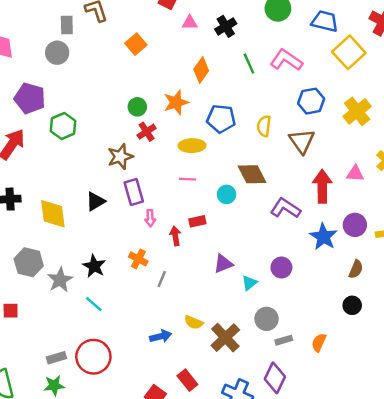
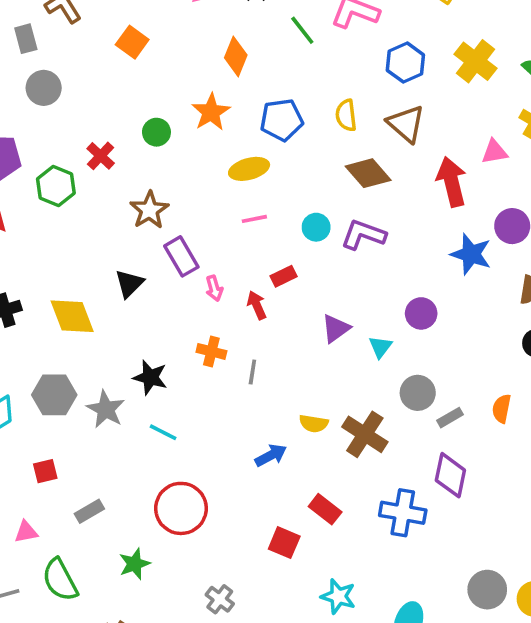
gray circle: (57, 53) -> (44, 88), moved
red cross: (147, 132) -> (101, 156), moved
brown diamond: (252, 174) -> (368, 173), moved
purple L-shape: (285, 208) -> (363, 235), moved
gray rectangle: (56, 358) -> (89, 511), moved

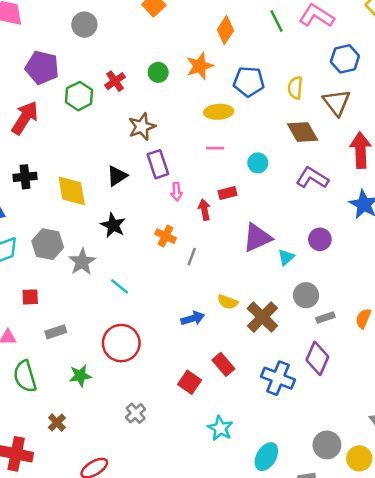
purple L-shape: (363, 235) -> (312, 178), moved
purple triangle: (336, 328) -> (257, 238), size x1.4
black star: (150, 377) -> (113, 225), moved

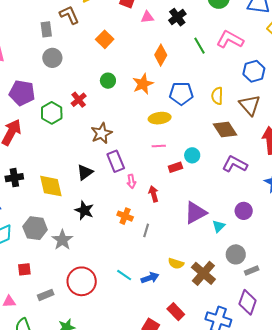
green circle: (158, 72) -> (108, 81), moved
red rectangle: (228, 193) -> (175, 167), moved
cyan line: (119, 286) -> (124, 275), moved
red circle: (121, 343) -> (82, 281), moved

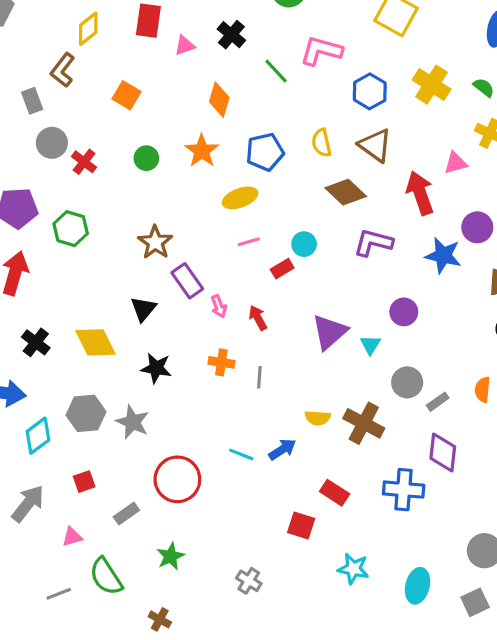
brown L-shape: (69, 15) -> (63, 70), turned -105
red cross: (79, 100) -> (84, 162), moved
black cross: (14, 178) -> (36, 342), turned -30

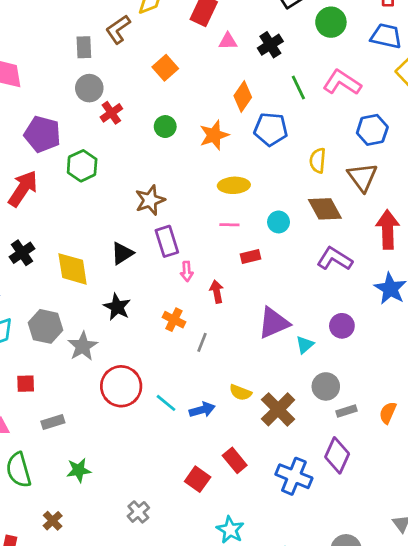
blue pentagon: (265, 152) -> (271, 129), moved
cyan circle: (304, 244) -> (279, 222), moved
red circle: (177, 479) -> (121, 386), moved

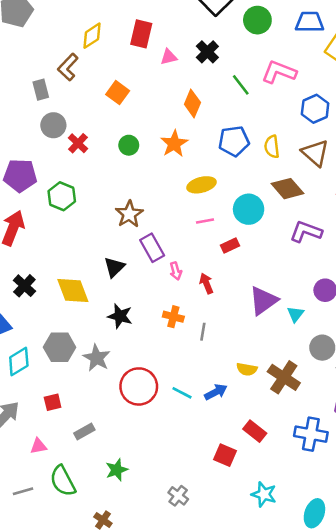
blue pentagon: (271, 129) -> (234, 141), moved
cyan circle: (279, 222) -> (249, 209), size x1.5

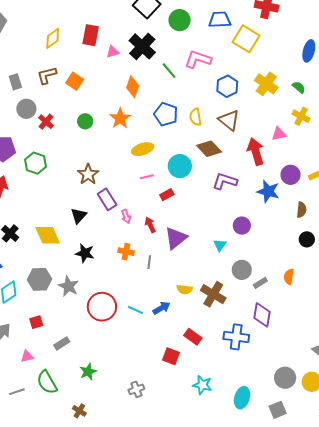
black cross: (207, 52) -> (142, 46), size x1.5
brown L-shape: (68, 67) -> (47, 75), moved, turned 35
blue pentagon: (234, 141) -> (166, 114), turned 30
purple triangle: (263, 301) -> (176, 238), moved
gray cross: (178, 496) -> (136, 389), turned 35

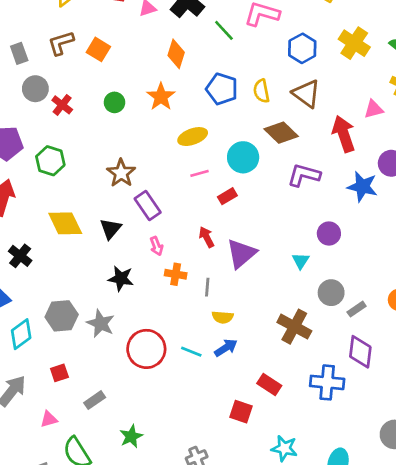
pink arrow: (126, 216) -> (156, 246), moved
yellow diamond: (48, 235) -> (65, 223), moved
yellow semicircle: (185, 289) -> (223, 317), moved

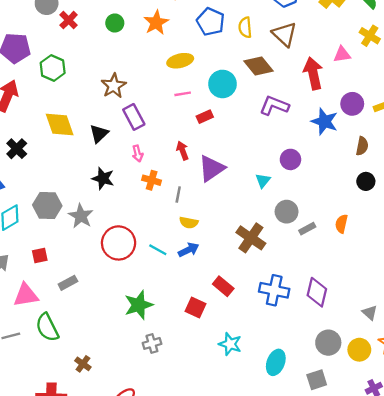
purple diamond: (360, 352) -> (317, 292), moved
pink triangle: (49, 419) -> (26, 295), size x1.6
green star: (131, 436) -> (139, 305), moved, size x1.4

